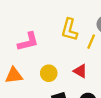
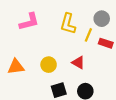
pink L-shape: (28, 42) -> (29, 22), moved

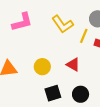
yellow L-shape: (68, 24) -> (62, 24), turned -50

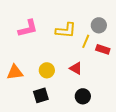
yellow L-shape: (62, 24) -> (66, 30), turned -50
black square: (53, 93) -> (41, 95), moved

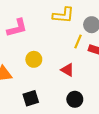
yellow L-shape: (66, 30) -> (63, 15), moved
yellow circle: (47, 70) -> (34, 59), moved

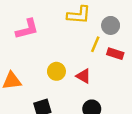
yellow circle: (34, 59) -> (56, 71), moved

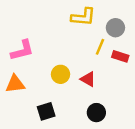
pink L-shape: (27, 29) -> (22, 50), moved

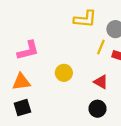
red triangle: (88, 79) -> (101, 82), moved
black square: (46, 111) -> (22, 108), moved

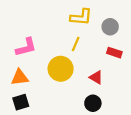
yellow line: (101, 47) -> (76, 44), moved
yellow circle: (64, 73) -> (61, 69), size x1.5

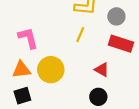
pink L-shape: (26, 47) -> (28, 38), turned -90
red rectangle: (114, 53) -> (121, 44), size x1.5
yellow circle: (61, 69) -> (51, 70), moved

